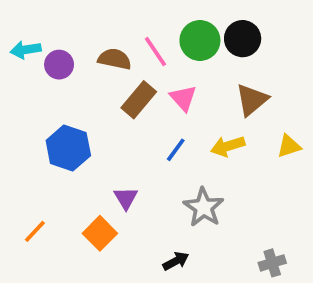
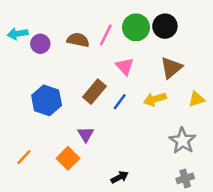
pink line: (155, 52) -> (106, 35), turned 60
brown rectangle: (139, 100) -> (94, 92), moved
gray star: (204, 207) -> (183, 141), moved

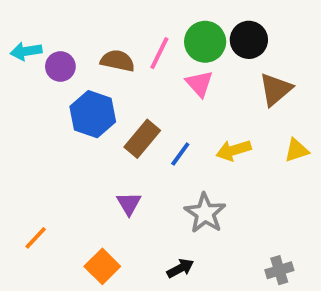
pink triangle: (125, 66) -> (199, 84), moved
brown triangle: (171, 68) -> (276, 89), moved
blue hexagon: (47, 100) -> (93, 114), moved
gray star: (183, 141) -> (205, 213), moved
orange square: (68, 158) -> (102, 266), moved

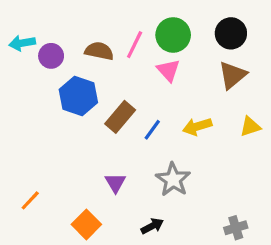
black circle: (249, 40) -> (231, 33), moved
purple triangle: (129, 204) -> (115, 183), moved

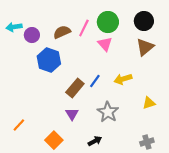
brown semicircle: (99, 51) -> (62, 32), turned -36
brown rectangle: (120, 117) -> (75, 88), moved
yellow triangle: (250, 127) -> (149, 103), moved

